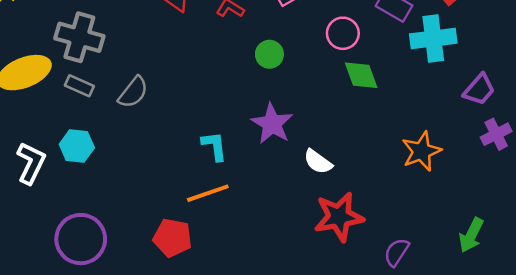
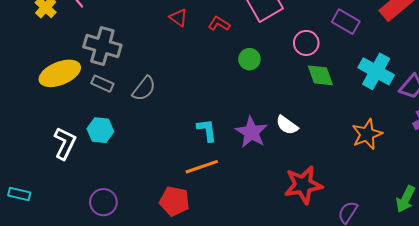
cyan cross: (433, 39) -> (376, 71), moved, turned 36
purple star: (272, 124) -> (251, 132), moved
white semicircle: (318, 162) -> (287, 125), moved
purple circle: (81, 239) -> (103, 202), size x0.7

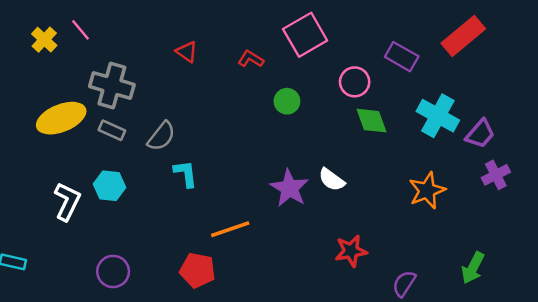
red triangle: (178, 18) -> (187, 52), moved
cyan L-shape: (207, 130) -> (186, 174), moved
red star: (303, 185) -> (351, 251), size x0.7

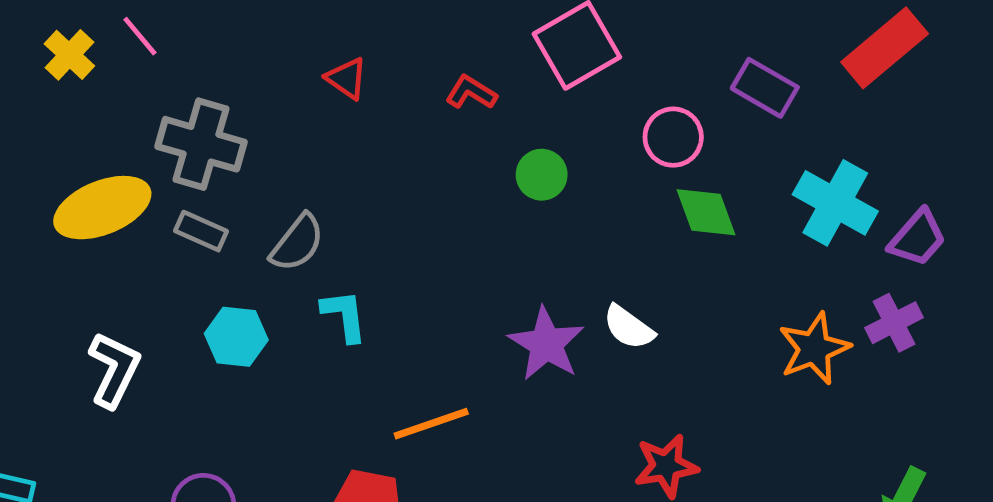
purple cross: (496, 175) -> (894, 323), moved
cyan hexagon: (109, 186) -> (236, 337), moved

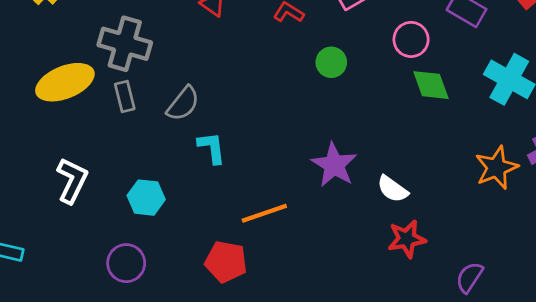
gray rectangle: (201, 231) -> (125, 96), turned 52
white semicircle: (629, 327) -> (393, 189), moved
cyan hexagon: (236, 337) -> (146, 198), moved

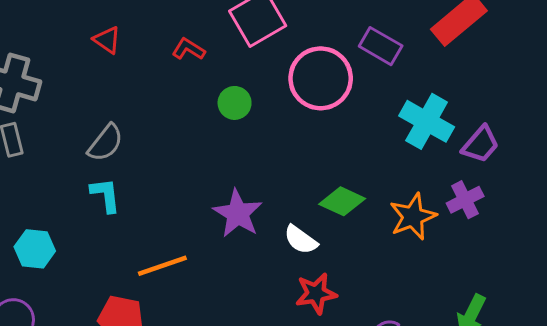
pink circle: (411, 39) -> (321, 78), size x1.6
green diamond: (431, 85) -> (342, 201), moved, turned -45
gray semicircle: (183, 104) -> (106, 143), moved

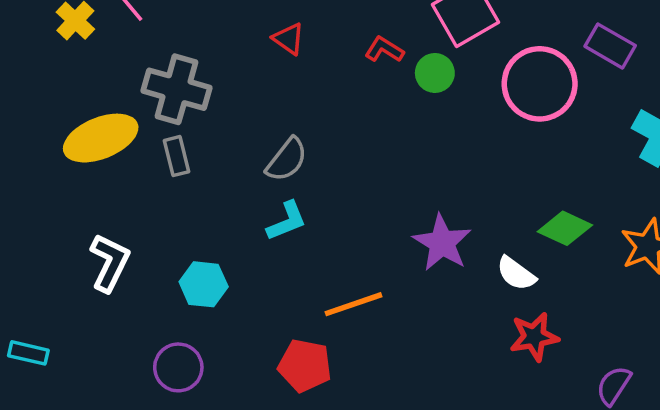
green circle: (235, 103) -> (435, 73), moved
cyan L-shape: (106, 195) -> (287, 221), turned 75

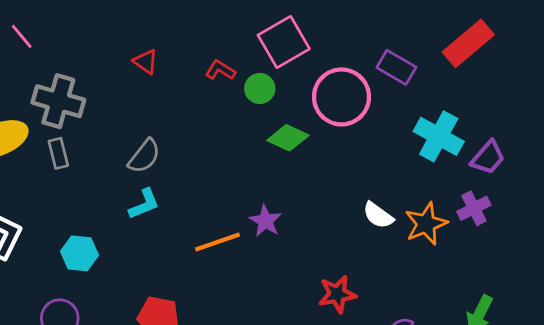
green diamond: (565, 228) -> (288, 138), moved
purple star: (442, 243) -> (265, 221), size x0.7
white semicircle: (516, 273) -> (378, 215), moved
orange line: (354, 304) -> (218, 242), moved

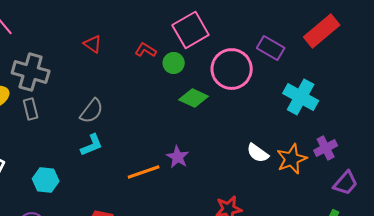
purple trapezoid: (488, 158) -> (346, 183), moved

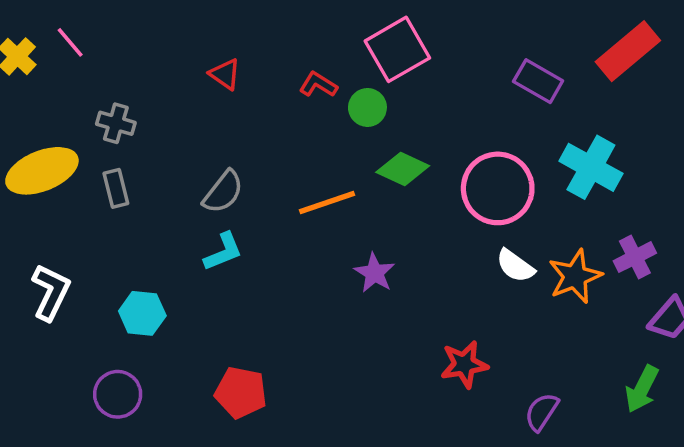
pink circle: (232, 69) -> (498, 188), moved
gray cross: (31, 72) -> (116, 123), size x0.6
orange line: (144, 172) -> (327, 202), moved

